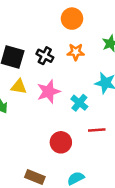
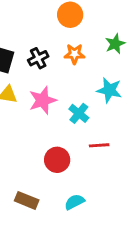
black cross: (45, 56) -> (38, 58), turned 35

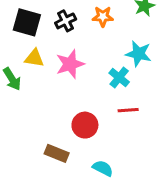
cyan cross: (79, 113) -> (119, 77), moved
brown rectangle: (27, 200) -> (57, 153), moved
cyan semicircle: (74, 202) -> (103, 168), turned 54

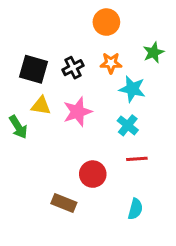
cyan star: (138, 54) -> (132, 89), moved
cyan semicircle: (103, 168) -> (135, 209), moved, turned 78

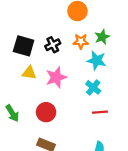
green star: (154, 52) -> (102, 37), moved
green arrow: (18, 127) -> (12, 113), moved
red circle: (93, 174) -> (46, 112), moved

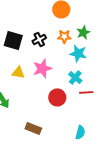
yellow triangle: (29, 73) -> (18, 72), moved
red circle: (46, 112) -> (57, 97), moved
red line: (100, 112) -> (86, 92), moved

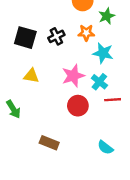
green star: (83, 32) -> (107, 16), moved
pink star: (42, 68) -> (73, 76), moved
cyan semicircle: (80, 132) -> (105, 147), turned 112

